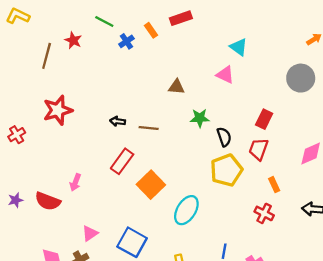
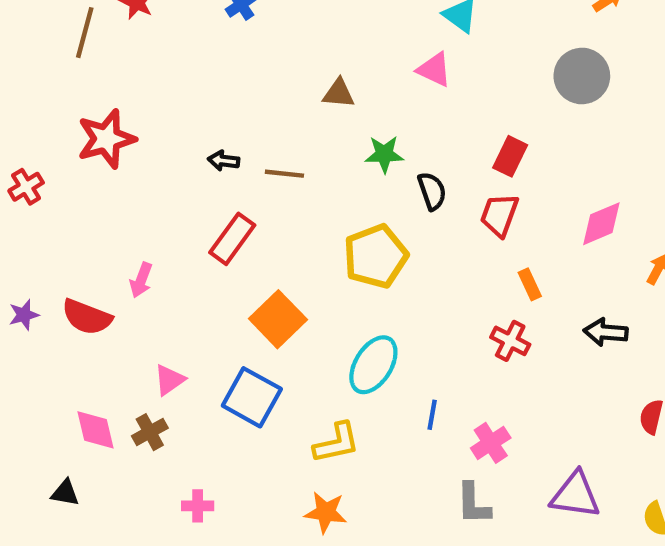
yellow pentagon: (226, 170) -> (376, 256), moved
orange square: (151, 185) -> (278, 319), moved
cyan ellipse: (186, 210) -> (373, 365), moved

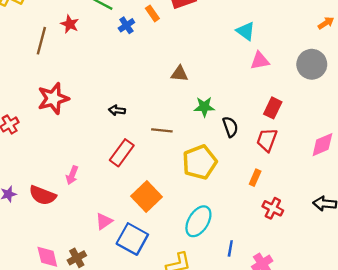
pink triangle: (434, 69) -> (260, 61), moved, turned -36
brown line: (284, 174) -> (162, 130), moved
orange rectangle: (530, 284) -> (255, 178), moved, turned 49
pink triangle: (169, 380) -> (104, 221), moved

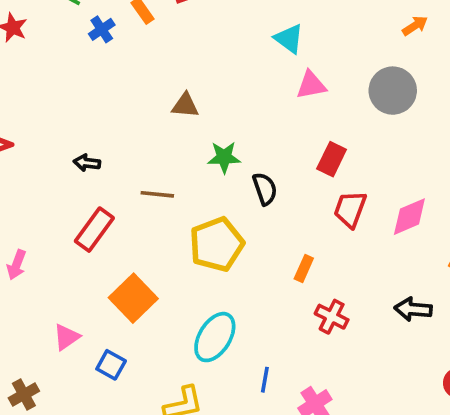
red trapezoid: (267, 140) -> (350, 209), moved
blue square: (132, 239) -> (111, 365), size x0.6

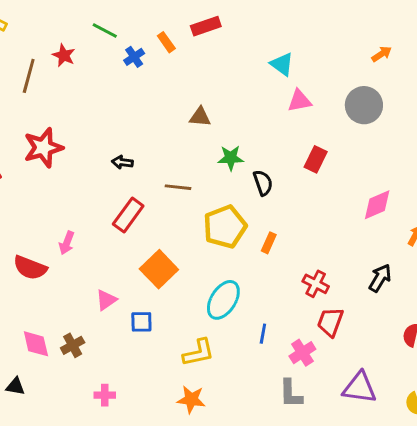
red trapezoid: (350, 209) -> (330, 322), moved
orange rectangle: (304, 268) -> (269, 243), moved
black arrow: (413, 309) -> (380, 278), turned 116
blue square: (111, 365) -> (141, 322), turned -30

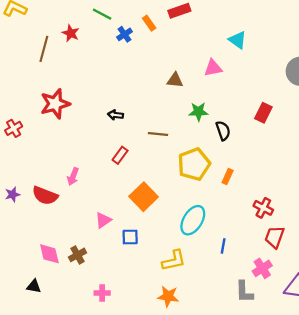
pink triangle: (300, 101) -> (213, 68), moved
red rectangle: (128, 215) -> (120, 155), size x0.7
pink cross: (302, 353) -> (262, 268), moved

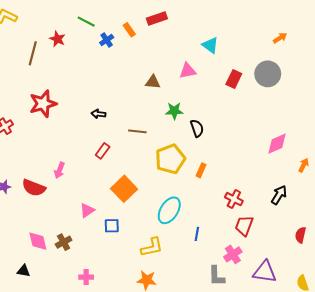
red rectangle: (263, 113) -> (234, 79), moved

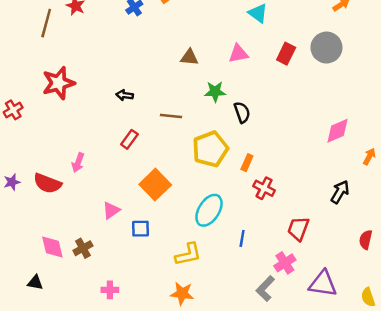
pink triangle: (188, 71) -> (238, 54), moved
red cross: (234, 199) -> (264, 188), moved
gray L-shape: (216, 276) -> (265, 289), turned 45

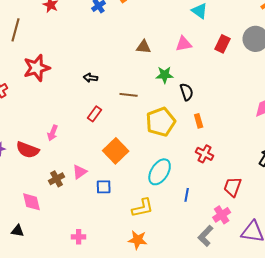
brown line: (46, 23) -> (16, 30), moved
orange rectangle: (247, 163) -> (199, 121), moved, turned -40
brown cross: (83, 248) -> (57, 179), moved

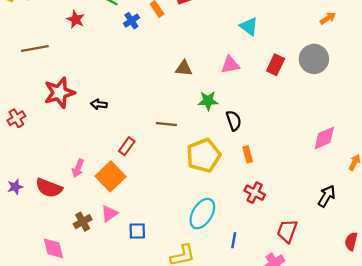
brown line: (16, 30) -> (35, 49), turned 65
black arrow: (91, 78) -> (99, 104), moved
orange square: (116, 151) -> (111, 176), moved

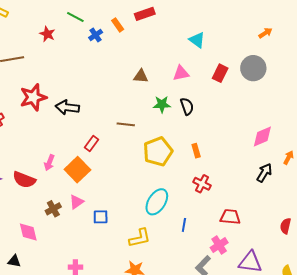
black arrow: (99, 104) -> (67, 107), size x1.6
black semicircle: (234, 121) -> (187, 106), moved
black arrow: (327, 196) -> (264, 173), moved
red trapezoid: (287, 231) -> (230, 217), turned 75

